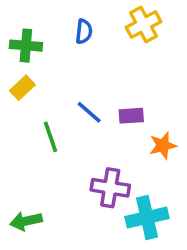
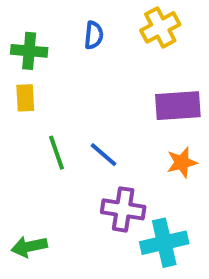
yellow rectangle: (22, 88) -> (25, 98), turned -50
blue line: (89, 112) -> (104, 155), moved
purple rectangle: (131, 116) -> (178, 106), moved, size x1.6

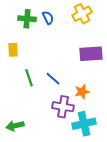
blue semicircle: (94, 35) -> (48, 18), turned -32
green cross: (29, 51) -> (27, 19), moved
orange star: (182, 162) -> (82, 92), moved

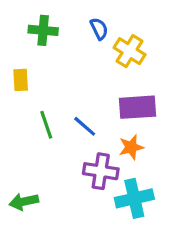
yellow cross: (82, 14) -> (130, 51), moved, turned -30
blue semicircle: (48, 18) -> (99, 29), moved
purple rectangle: (91, 54) -> (138, 107), moved

